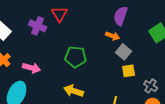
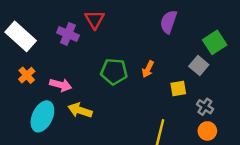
orange arrow: (113, 36) -> (148, 69), moved, turned 96
gray square: (124, 52) -> (199, 65), moved
yellow arrow: (74, 91) -> (80, 110), moved

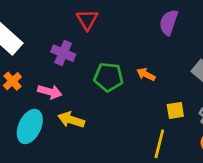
purple cross: (68, 34) -> (63, 53), moved
orange arrow: (148, 69) -> (146, 74), turned 91
yellow square: (178, 89) -> (175, 110), moved

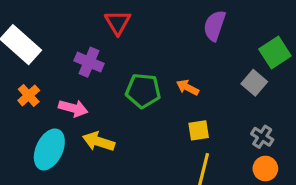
yellow square: (175, 110) -> (199, 130), moved

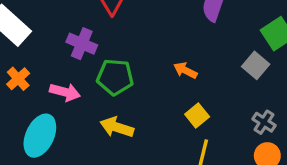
green pentagon: (143, 91) -> (115, 77), moved
yellow square: (199, 130) -> (197, 116), turned -30
yellow arrow: (99, 142) -> (117, 127), moved

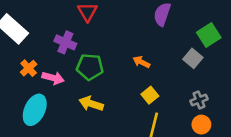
orange cross: (18, 79) -> (29, 68), moved
gray cross: (264, 122) -> (199, 100), turned 35

